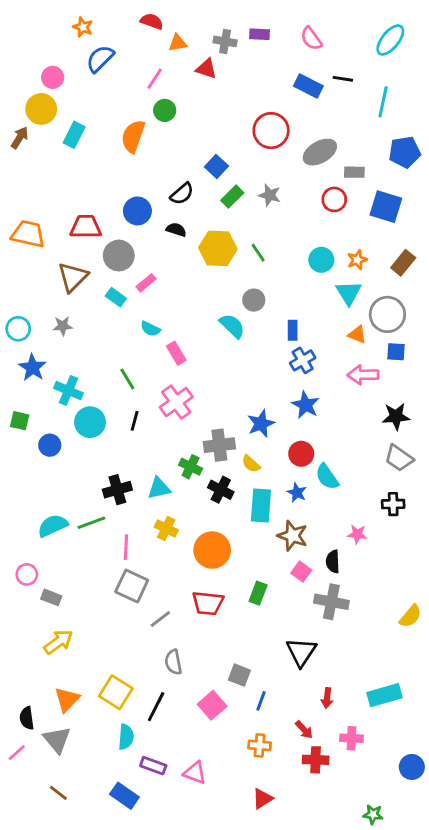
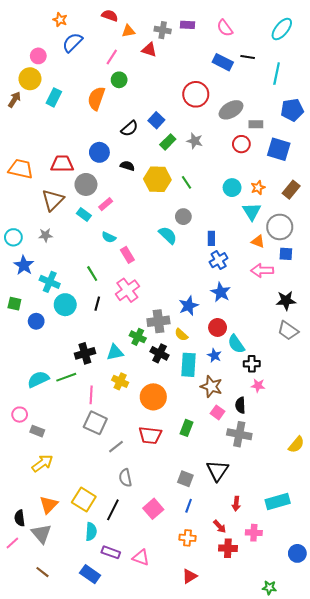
black semicircle: (182, 194) -> (129, 129), moved
black cross: (393, 504) -> (252, 364), moved
gray square: (239, 675) -> (185, 479), moved

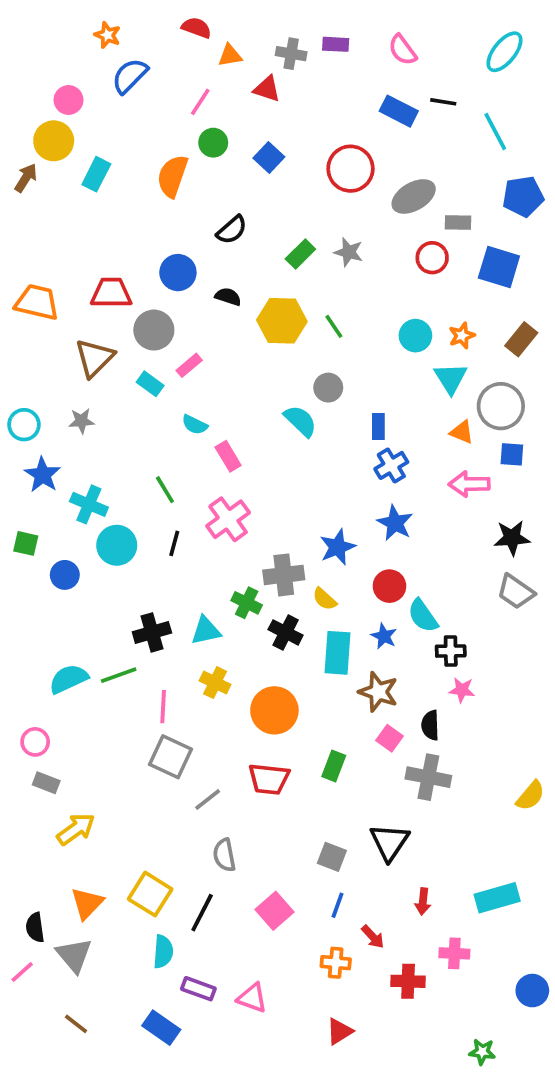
cyan line: (277, 74) -> (495, 132), turned -40
blue square: (156, 120) -> (269, 158), moved
gray rectangle: (37, 431) -> (46, 783), moved
red arrow: (220, 526) -> (373, 937), moved

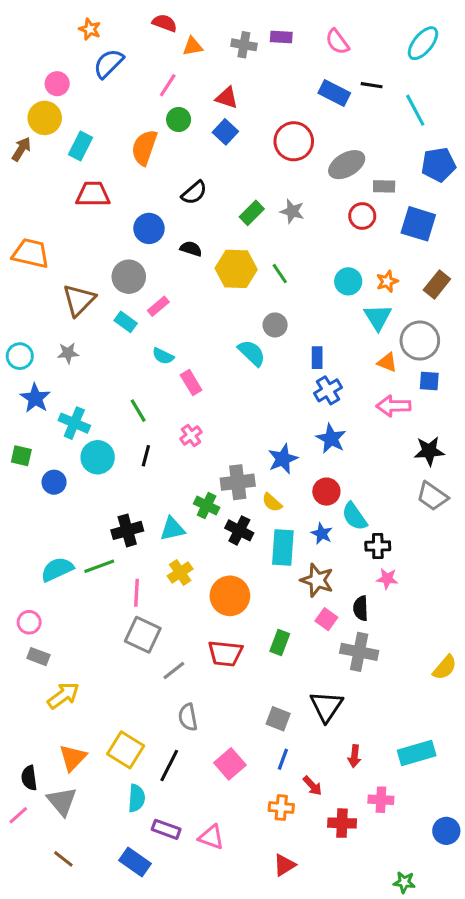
red triangle: (267, 89) -> (227, 98), moved
red trapezoid: (111, 293) -> (93, 194), moved
pink cross: (228, 519) -> (191, 435), size x0.6
yellow cross: (215, 683) -> (180, 572), turned 30

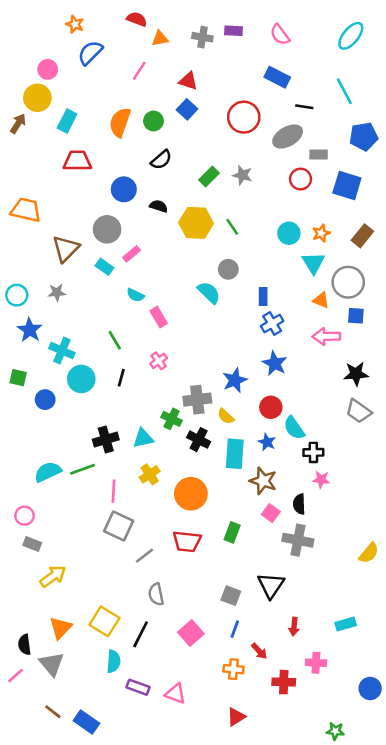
black line: (372, 85) -> (304, 107), moved
green circle: (179, 119) -> (153, 121), moved
cyan rectangle: (417, 753) -> (346, 624), size x0.7
blue rectangle: (135, 862) -> (86, 722), moved

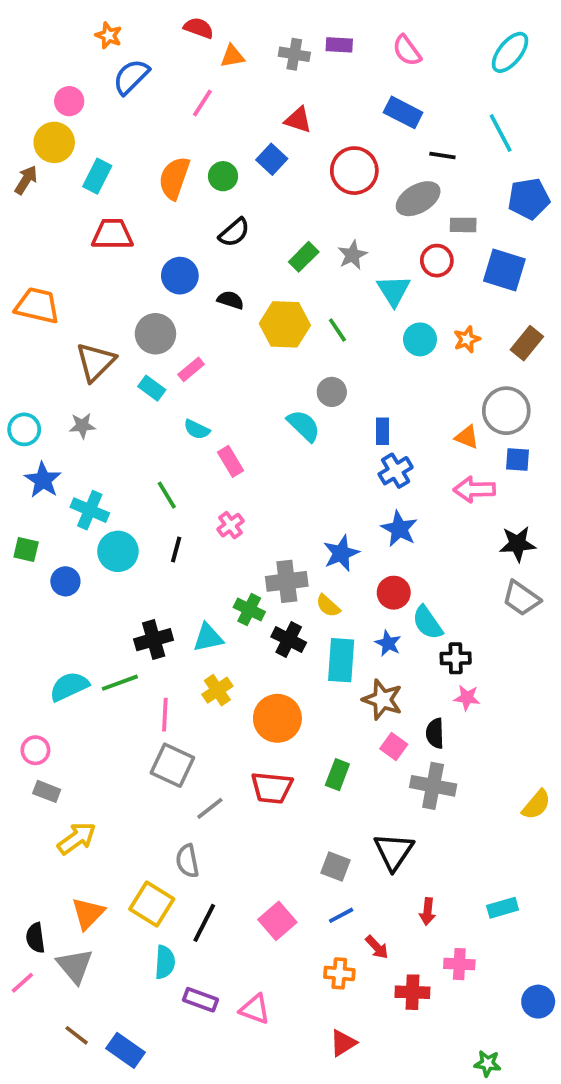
red triangle: (188, 81) -> (298, 120), moved
gray star: (242, 175) -> (352, 255), turned 30
cyan triangle: (313, 263) -> (394, 291), moved
gray semicircle: (156, 594) -> (187, 861), moved
blue line: (235, 629) -> (341, 915), turned 42

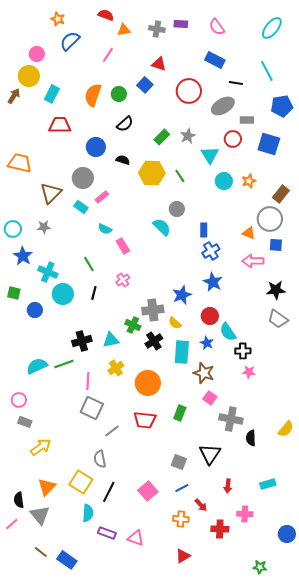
brown rectangle: (527, 343) -> (281, 194), moved
black cross: (289, 640) -> (154, 341), turned 30
black semicircle: (435, 733) -> (251, 438), moved

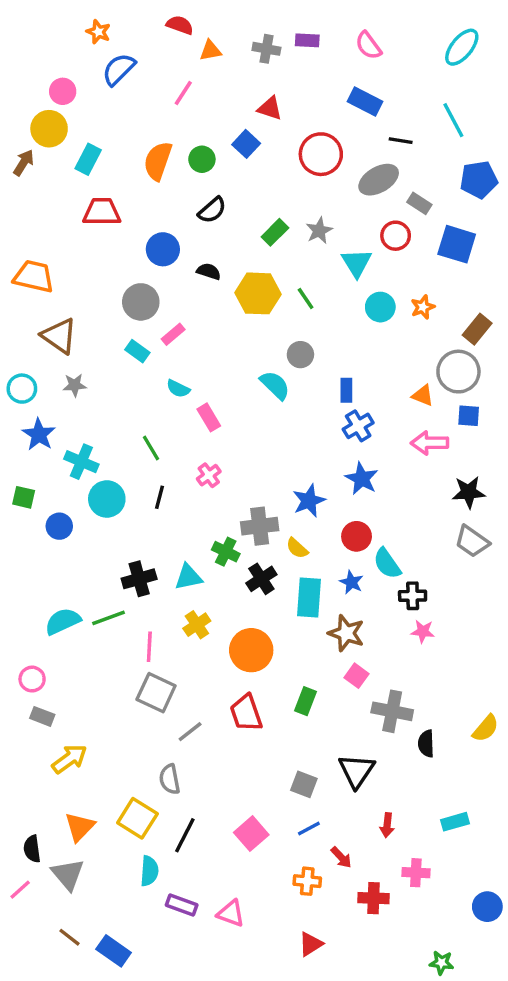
gray rectangle: (247, 120) -> (419, 203), turned 32
brown triangle: (51, 193) -> (59, 336), moved, turned -40
red trapezoid: (145, 420) -> (246, 713), turned 65

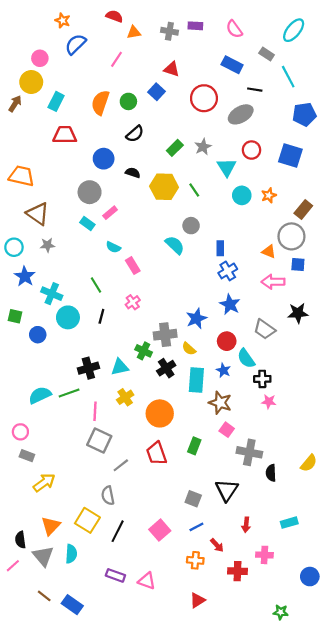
gray rectangle: (419, 203) -> (267, 54), moved
gray trapezoid: (472, 541) -> (264, 329), moved
cyan semicircle: (149, 871) -> (71, 554), moved

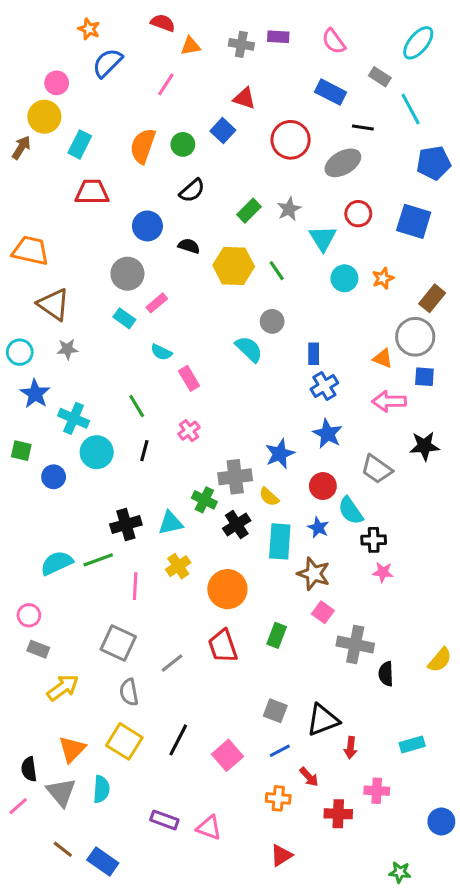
gray square: (99, 440) -> (118, 643), moved
black triangle: (227, 490) -> (323, 720), moved, turned 35
gray semicircle: (108, 496) -> (129, 692), moved
black line: (118, 531) -> (178, 740), moved

